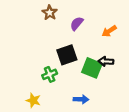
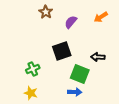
orange arrow: (109, 31) -> (101, 17), moved
green square: (92, 68) -> (80, 74), moved
green cross: (50, 74) -> (33, 69), moved

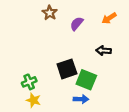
black square: (62, 51) -> (67, 69), moved
black arrow: (98, 57) -> (104, 51), moved
green cross: (33, 69) -> (29, 82), moved

